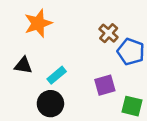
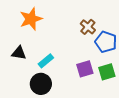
green square: (132, 106) -> (107, 72), moved, turned -30

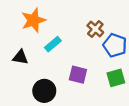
cyan rectangle: (46, 61) -> (53, 44), moved
purple square: (85, 69) -> (78, 75), moved, turned 30

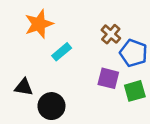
black triangle: (20, 57) -> (24, 87), moved
purple square: (78, 75) -> (108, 78), moved

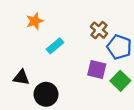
orange star: (39, 24) -> (35, 21), size x0.7
green square: (135, 91) -> (120, 81), turned -30

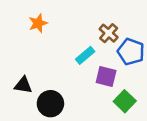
cyan rectangle: (55, 46) -> (85, 55), moved
green square: (120, 81) -> (125, 101), moved

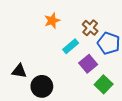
orange star: (38, 23) -> (52, 21), moved
purple square: (106, 76) -> (88, 64), turned 36

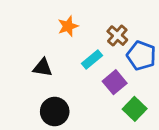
black triangle: (19, 71) -> (43, 68), moved

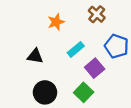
brown cross: (117, 36) -> (97, 14), moved
green square: (135, 109) -> (84, 92), moved

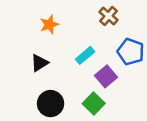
orange star: (56, 22) -> (49, 25), moved
black triangle: (35, 56) -> (39, 63), turned -42

